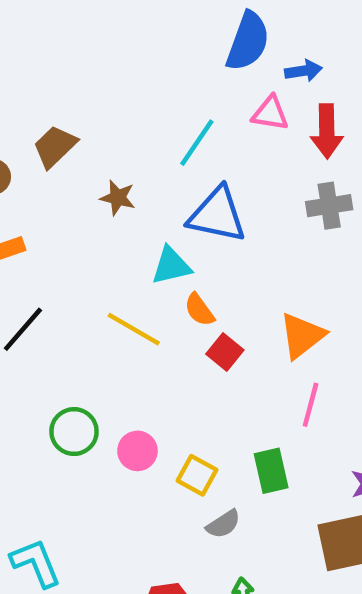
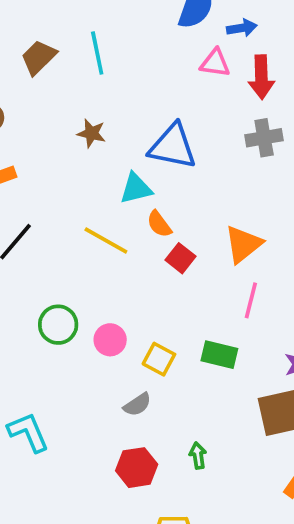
cyan line: (197, 143) -> (97, 53), moved, turned -45
brown trapezoid: (55, 147) -> (39, 57), moved
green rectangle: (271, 471) -> (219, 355), turned -63
gray semicircle: (223, 524) -> (137, 405), moved

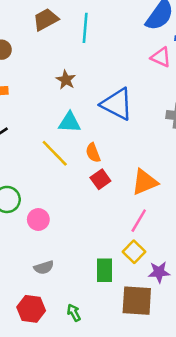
cyan triangle: (136, 188) -> (70, 122), moved
green rectangle: (219, 355) -> (104, 270), moved, turned 60
yellow square: (159, 359) -> (134, 252), moved
green arrow: (198, 456) -> (74, 313), turned -36

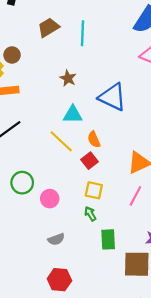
red square: (100, 179) -> (89, 161), moved
yellow square: (134, 252) -> (94, 190), moved, turned -30
red hexagon: (31, 309) -> (59, 280), moved
green arrow: (74, 313) -> (90, 214), moved

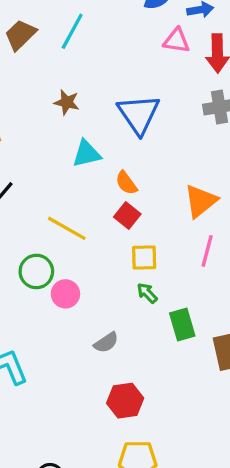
cyan line: (82, 33) -> (72, 31), turned 40
blue triangle: (112, 97) -> (139, 114), turned 44
yellow line: (61, 141) -> (67, 228), moved
pink circle: (50, 199) -> (65, 294), moved

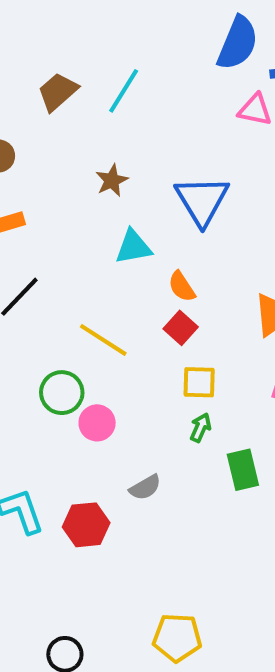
brown star: (67, 102) -> (112, 180), turned 30
green arrow: (147, 293) -> (201, 428), turned 65
red hexagon: (125, 401) -> (86, 525), moved

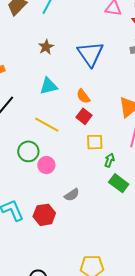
cyan triangle: (133, 247) -> (48, 86), moved
green arrow: (201, 428) -> (109, 160), moved
green rectangle: (243, 470) -> (119, 183), turned -36

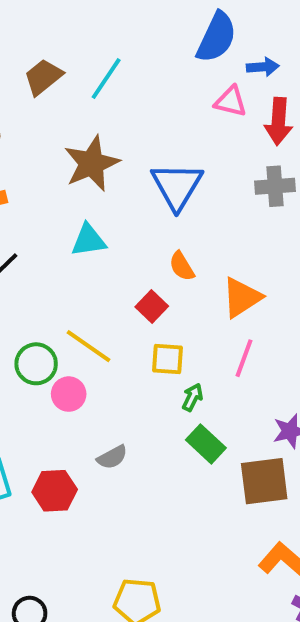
brown star: (46, 47) -> (92, 164), size x1.8
orange semicircle: (83, 96) -> (182, 266), moved
yellow line: (47, 125) -> (88, 346), moved

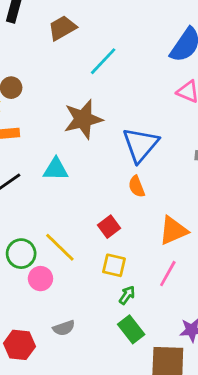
brown trapezoid: (43, 77) -> (62, 28), moved
cyan triangle: (89, 240) -> (56, 169), moved
orange semicircle: (182, 266) -> (137, 187), moved

